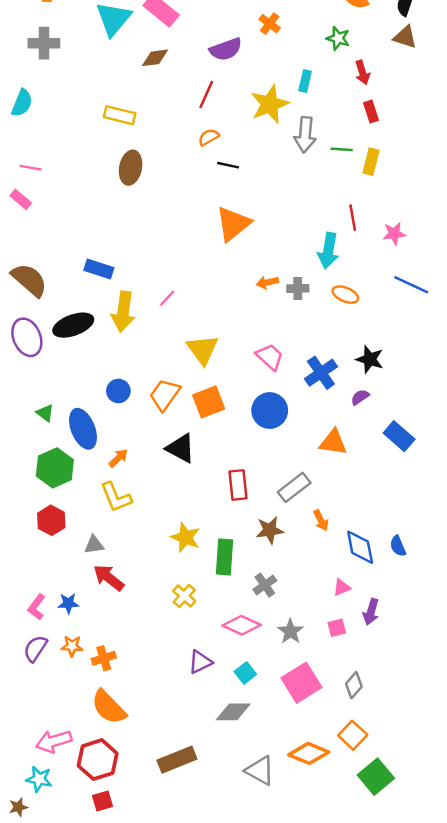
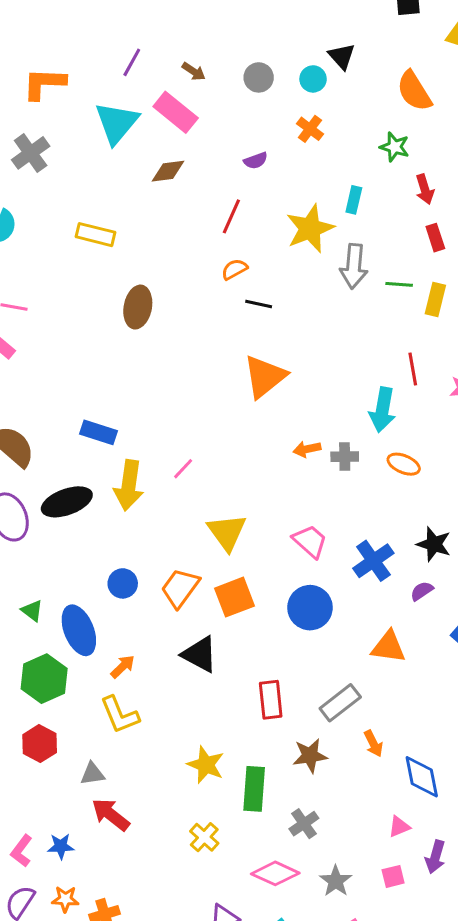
gray cross: (44, 43) -> (31, 153), turned -36
purple semicircle: (226, 49) -> (256, 161), size x0.6
yellow rectangle: (120, 115) -> (96, 235), moved

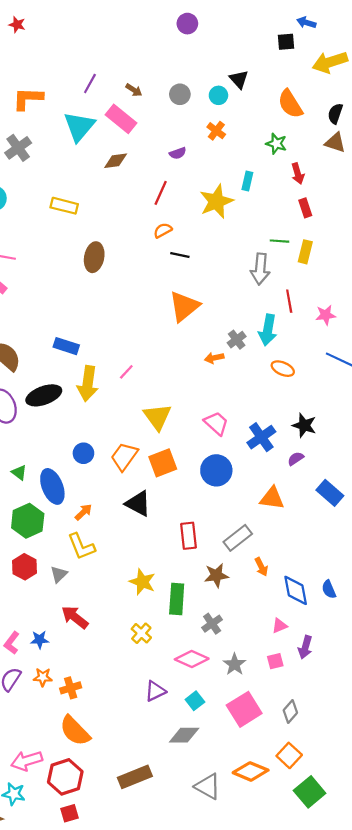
gray arrow: (354, 266) -> (260, 269), moved
gray cross: (345, 457) -> (237, 340), moved, turned -36
gray triangle: (92, 774) -> (59, 574), moved, turned -36

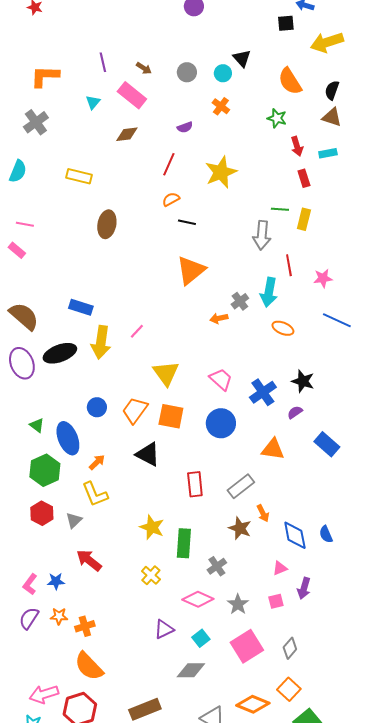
purple line: (90, 84) -> (103, 62), turned -42
cyan triangle: (79, 126) -> (93, 102), size x0.5
cyan rectangle: (247, 181) -> (328, 153), moved, turned 66
orange square: (163, 463) -> (171, 416), turned 32
brown star: (216, 575) -> (240, 528), moved, turned 30

